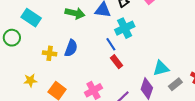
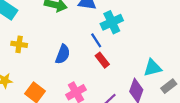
blue semicircle: (71, 48) -> (63, 54), moved
yellow cross: (50, 53) -> (19, 44), moved

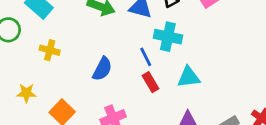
cyan cross: (112, 22) -> (168, 37), turned 30
cyan triangle: (153, 68) -> (189, 77), moved

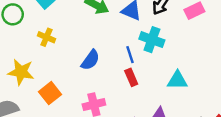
cyan triangle: (189, 77) -> (177, 80), moved
yellow star: (26, 93) -> (21, 72), size x1.5

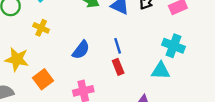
cyan cross: (152, 40) -> (174, 46), moved

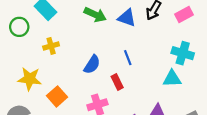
yellow cross: (41, 28) -> (51, 46), turned -35
red rectangle: (118, 67) -> (117, 82), moved

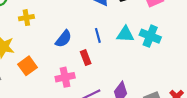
cyan triangle: (172, 79) -> (125, 34), moved

